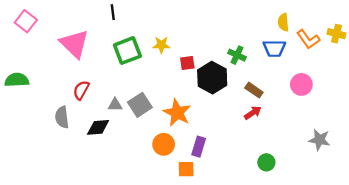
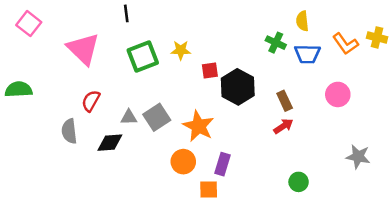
yellow semicircle: (283, 22) -> (302, 21), moved
green cross: (237, 55) -> (276, 43), moved
brown rectangle: (254, 90) -> (285, 101), turned 30

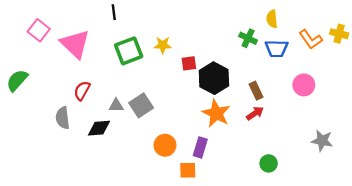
pink square: (29, 24) -> (39, 30), moved
green semicircle: (19, 89) -> (17, 80), turned -45
orange star: (198, 126) -> (216, 113), moved

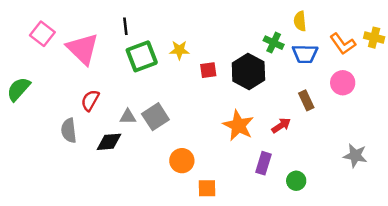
black line: (114, 12) -> (125, 26), moved
black hexagon: (214, 78) -> (248, 71), moved
pink circle: (304, 85) -> (343, 83), moved
brown rectangle: (256, 91) -> (306, 100), moved
purple rectangle: (200, 147) -> (264, 163), moved

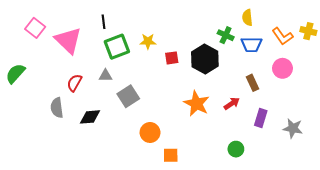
gray triangle: (128, 117) -> (105, 76), moved
purple rectangle: (264, 163) -> (261, 118), moved
green circle: (296, 181) -> (236, 149), moved

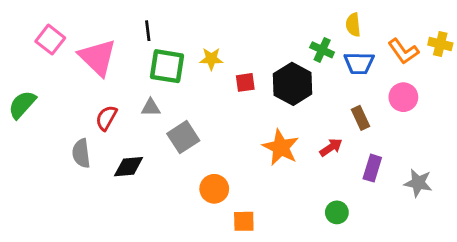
green square: (117, 47) -> (167, 66), turned 30

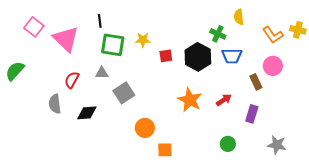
blue trapezoid: (359, 63) -> (232, 56), moved
brown rectangle: (361, 118) -> (256, 82), moved
gray star: (418, 183) -> (277, 145), moved

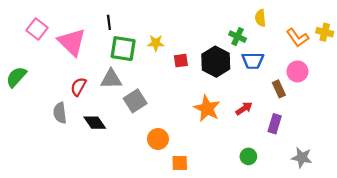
gray triangle: (102, 73) -> (111, 79), size x1.5
black diamond: (87, 113) -> (95, 123), turned 60

